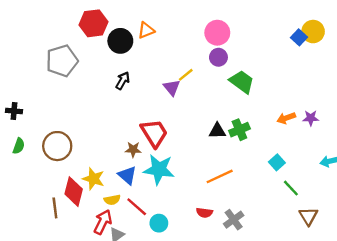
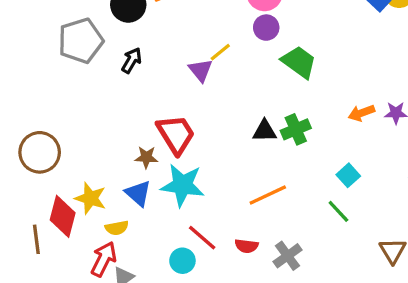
gray pentagon: (62, 61) -> (81, 41), moved
green line: (291, 188) -> (338, 211), moved
red line: (137, 207) -> (202, 238), moved

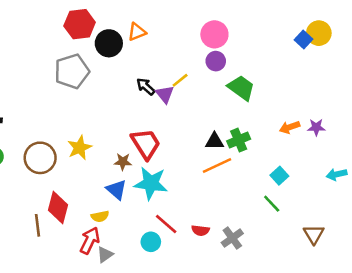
black arrow: (132, 60) -> (146, 87), moved, turned -78
orange line: (268, 195) -> (217, 165), moved
yellow star: (91, 198) -> (80, 148), moved, turned 30

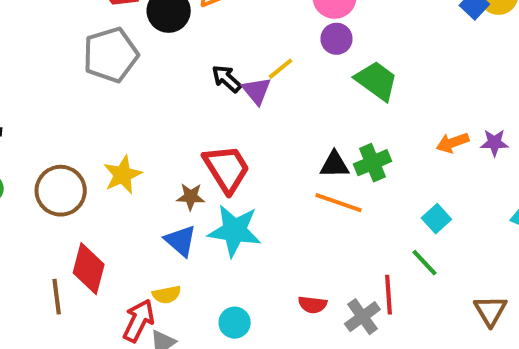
orange line: (217, 165) -> (338, 203), turned 44
yellow semicircle: (100, 216) -> (167, 295), moved
red line: (166, 224) -> (388, 295), moved, turned 45

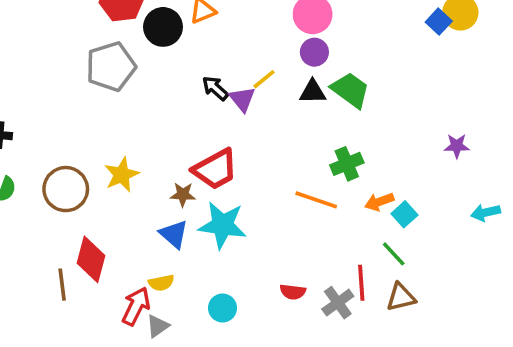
orange arrow: (452, 143) -> (379, 202), moved
black triangle: (334, 165) -> (313, 92), moved
red trapezoid: (227, 169) -> (215, 169), turned 93
brown triangle: (490, 311) -> (401, 297), moved, turned 48

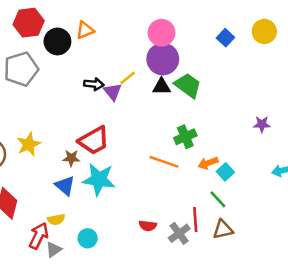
blue square: (439, 22) -> (225, 38), moved
purple circle: (314, 52) -> (163, 59), size x1.6
black arrow: (215, 88) -> (94, 84), turned 144
cyan circle: (222, 308) -> (88, 238), moved

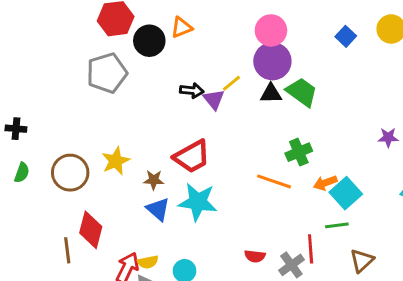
brown star: (71, 158) -> (154, 180), moved
cyan square: (225, 172) -> (346, 193), size x1.5
green line: (218, 199) -> (337, 225), turned -54
yellow semicircle: (56, 219) -> (148, 262), moved
brown triangle: (223, 230) -> (362, 261), moved, turned -30

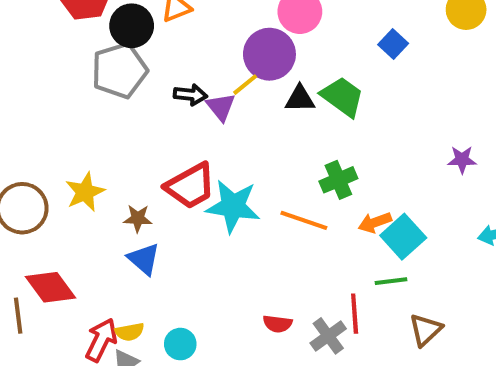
blue square: (346, 36) -> (393, 44), moved
purple circle: (272, 61) -> (269, 54), moved
gray pentagon: (107, 73) -> (119, 70), moved
cyan star: (198, 202) -> (233, 206), moved
red diamond: (91, 230) -> (51, 287), turned -51

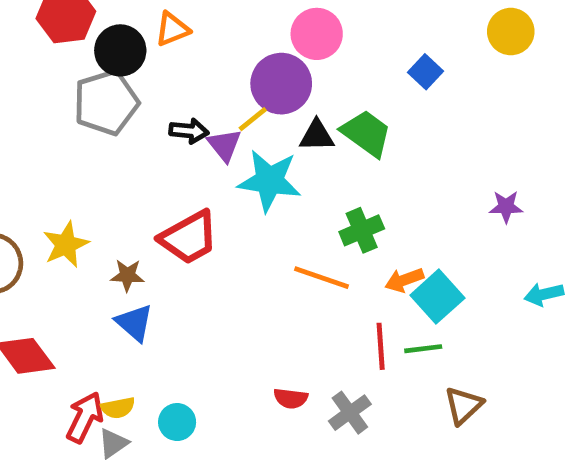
cyan star: (233, 206) -> (269, 181), moved
red line: (355, 314) -> (381, 346), moved

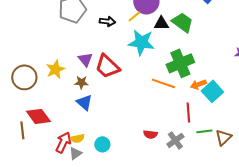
purple triangle: (224, 145) -> (85, 59), moved
green cross: (362, 230) -> (180, 63), size x1.5
red trapezoid: (189, 237) -> (107, 66), turned 72
green line: (423, 349) -> (204, 131), moved

